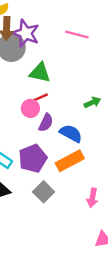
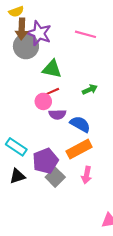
green arrow: (92, 102) -> (90, 90), moved
purple semicircle: (46, 123) -> (57, 114), turned 63
purple pentagon: (33, 158) -> (45, 161), moved
pink arrow: (92, 198) -> (87, 175), moved

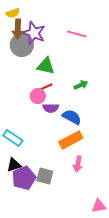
purple pentagon: (45, 161) -> (24, 178), moved
gray square: (55, 177) -> (45, 176), moved, turned -30

